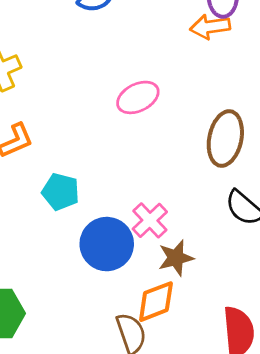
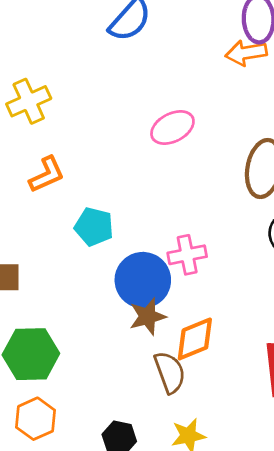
pink cross: (150, 220) -> (187, 255), turned 33
brown star: (176, 258) -> (148, 316), moved

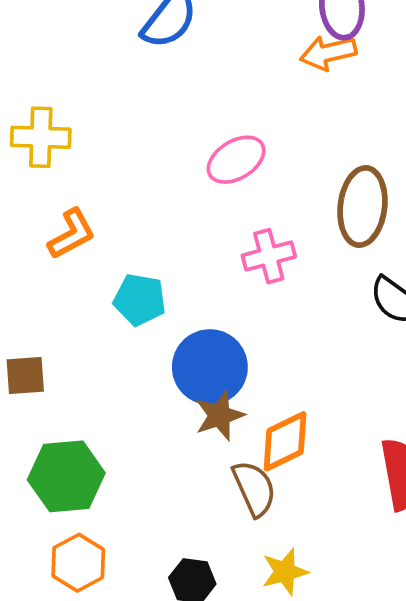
yellow cross: (29, 101) -> (41, 137), turned 30
pink cross: (187, 255) -> (269, 256), moved

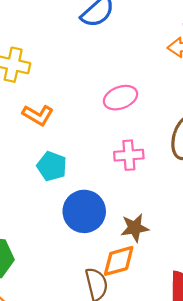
orange L-shape: (72, 234) -> (38, 115), moved, turned 48
brown star: (220, 415) -> (135, 228), moved

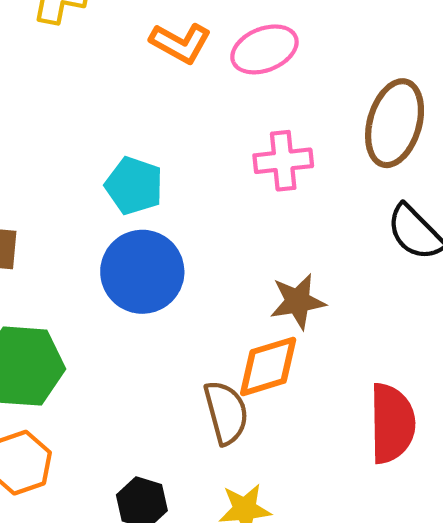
orange L-shape: (38, 115) -> (180, 43), moved
blue circle: (84, 211) -> (142, 272), moved

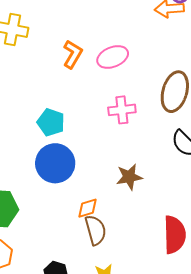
orange L-shape: (180, 43) -> (73, 54), turned -88
orange diamond: (268, 366) -> (87, 208), moved, size x0.7

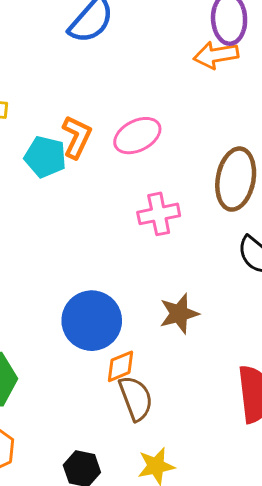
cyan pentagon: (51, 122) -> (45, 157), moved
blue circle: (55, 163) -> (92, 321), moved

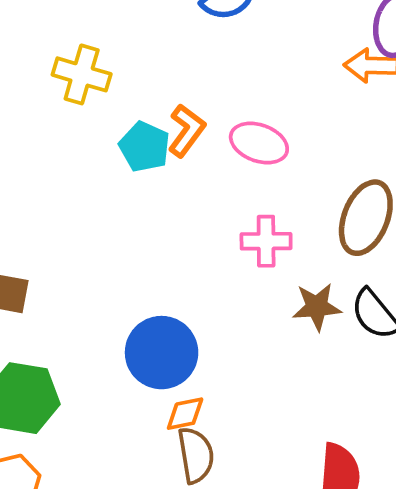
pink ellipse: (137, 136) -> (259, 143), turned 36
brown star: (179, 314) -> (317, 307), moved

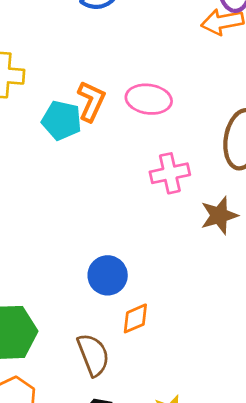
blue circle: (162, 353) -> (108, 275), size x0.7
brown semicircle: (196, 455) -> (93, 355), moved

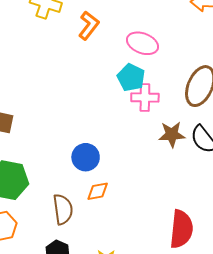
orange L-shape: (91, 101) -> (89, 25), moved
cyan pentagon: (62, 120) -> (131, 77), moved

